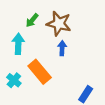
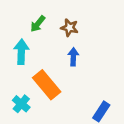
brown star: (59, 24) -> (70, 28), size x0.6
cyan cross: (14, 80) -> (21, 104), moved

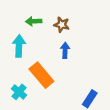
green arrow: (38, 24) -> (34, 21), turned 48

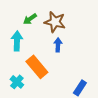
green arrow: (34, 21) -> (30, 19), turned -32
brown star: (62, 25) -> (55, 22), size x1.5

